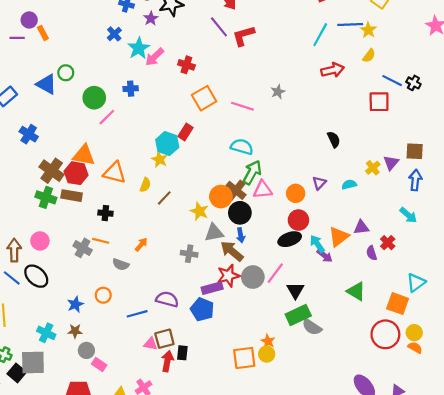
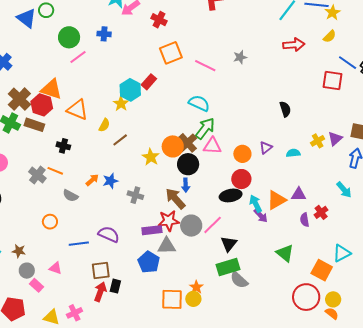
gray triangle: (214, 233) -> (167, 246), moved
blue star: (75, 304) -> (110, 181), moved
blue pentagon: (202, 309) -> (149, 262), moved
pink triangle: (151, 344) -> (56, 268), moved

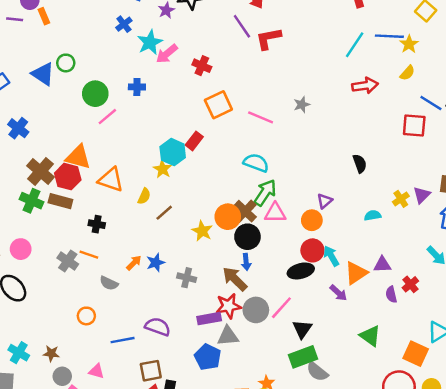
purple triangle: (266, 148) -> (325, 201), moved
cyan arrow: (256, 204) -> (331, 256), moved

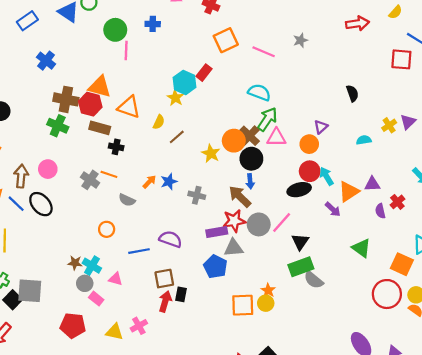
pink line: (107, 117) -> (126, 50), turned -48
brown cross: (40, 171) -> (66, 99), turned -30
brown rectangle: (60, 201) -> (100, 128), moved
cyan cross: (19, 353) -> (92, 266), moved

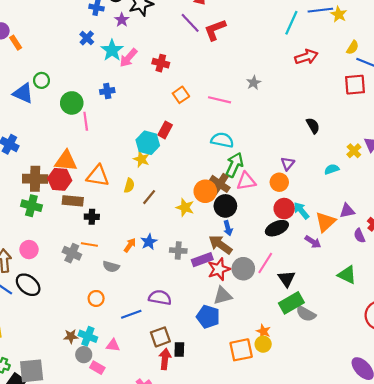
yellow semicircle: (395, 12) -> (353, 47), moved
orange square: (226, 40) -> (181, 95), size x0.7
purple rectangle: (217, 232) -> (202, 260), moved

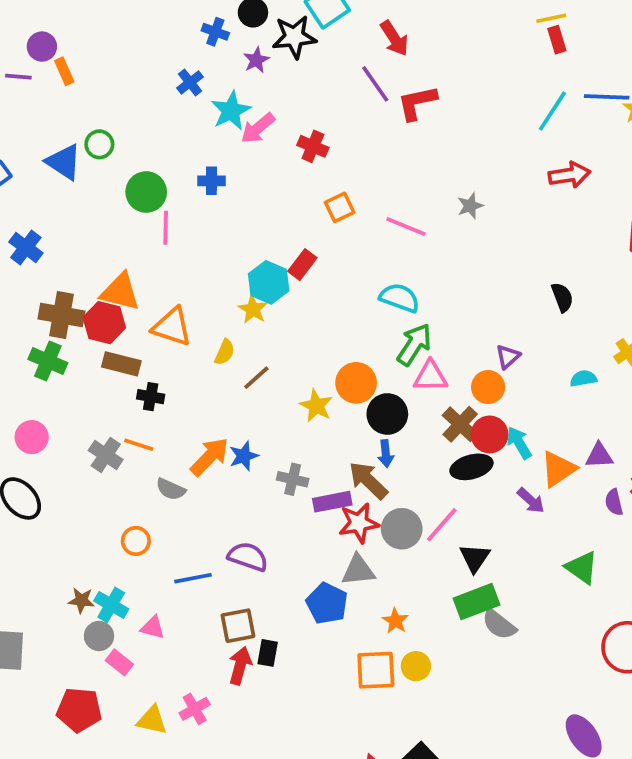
brown cross: (220, 184) -> (460, 424), moved
orange arrow: (130, 245) -> (210, 457), size x1.6
orange star: (263, 331) -> (395, 621), moved

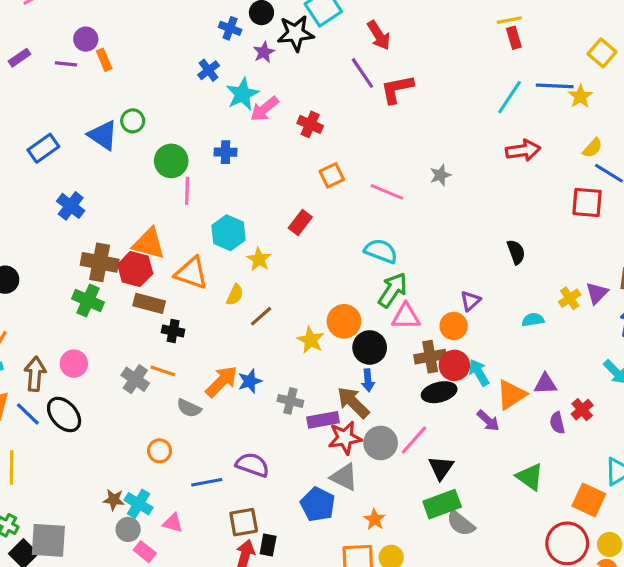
cyan hexagon: (269, 282) -> (228, 233), moved
brown cross: (460, 424) -> (430, 357), turned 36
gray triangle: (358, 570) -> (344, 477), turned 32

